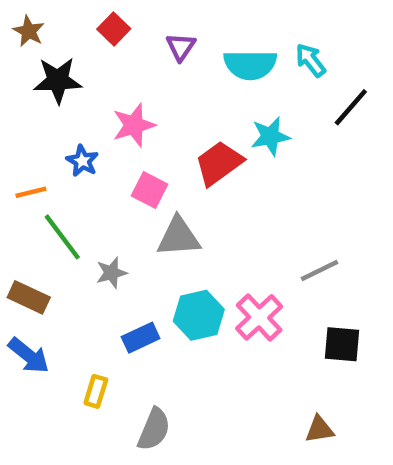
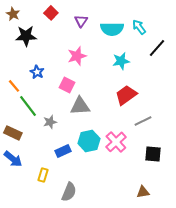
pink star: (134, 125) -> (77, 56), moved
red trapezoid: (219, 163) -> (126, 95), moved
orange line: (31, 192) -> (14, 86), turned 64

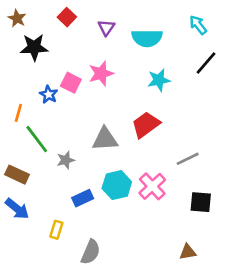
cyan arrow: (139, 27) -> (198, 25), moved
pink square: (67, 85) -> (71, 83), moved
orange line: (14, 86) -> (18, 113), turned 56
red trapezoid: (126, 95) -> (146, 125), moved

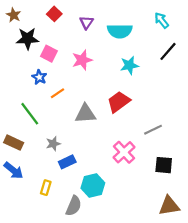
pink square: (71, 83) -> (49, 54), moved
orange line: (18, 113) -> (58, 93), moved, turned 40
gray star: (66, 160) -> (53, 144), moved
cyan hexagon: (117, 185) -> (93, 185), moved
brown triangle: (188, 252) -> (169, 206), moved, size x1.5

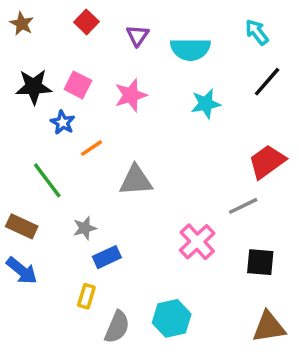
black star: (28, 39) -> (34, 87), moved
red trapezoid: (119, 102) -> (267, 162), moved
cyan hexagon: (93, 185) -> (172, 318), moved
yellow rectangle: (46, 188) -> (86, 296), moved

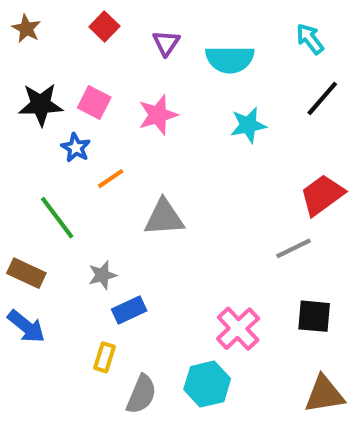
pink cross: (197, 242) -> (238, 329), moved

